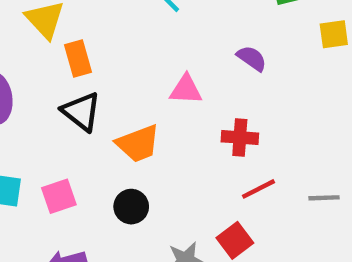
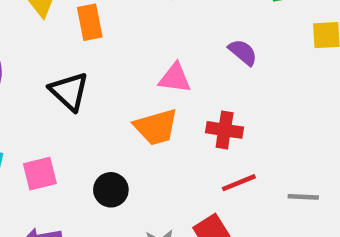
orange rectangle: (78, 58) -> (90, 22), moved
orange trapezoid: (138, 144) -> (156, 127), moved

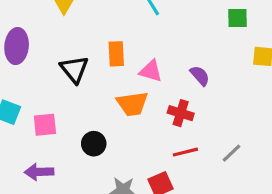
orange rectangle: (90, 22) -> (116, 54), moved
purple semicircle: (243, 52) -> (200, 76), moved
gray line: (303, 197) -> (232, 153), moved, turned -55

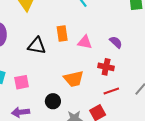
black triangle: (74, 69) -> (37, 46), turned -36
orange trapezoid: (132, 104) -> (74, 79), moved
black circle: (94, 144) -> (53, 101), moved

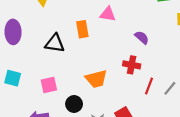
pink triangle: (85, 42) -> (108, 14), moved
pink square: (22, 82) -> (49, 85), moved
red line: (111, 91) -> (149, 86), moved, turned -49

